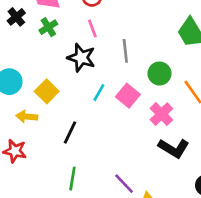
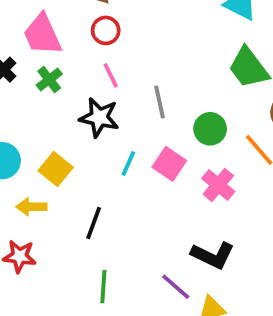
black L-shape: (174, 148) -> (213, 255), moved

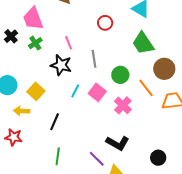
red circle: (106, 30) -> (105, 23), moved

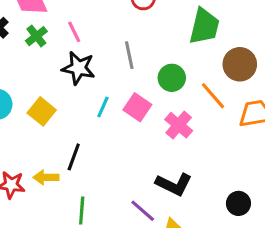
pink line: (69, 43) -> (74, 32), moved
green trapezoid: (143, 43) -> (204, 26), turned -130
yellow arrow: (22, 111) -> (46, 177), moved

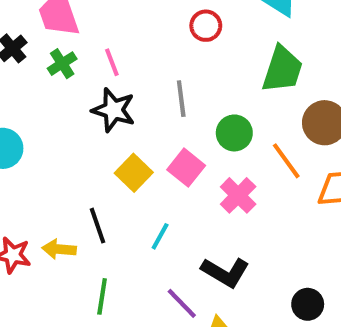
cyan line: (103, 107) -> (160, 236), moved
yellow square: (42, 111) -> (134, 173), moved
black line: (74, 157) -> (97, 226), turned -44

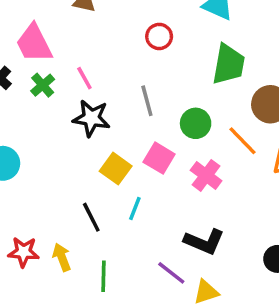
cyan line: (160, 236) -> (135, 209), moved
yellow arrow: (59, 249) -> (62, 257), moved, turned 72

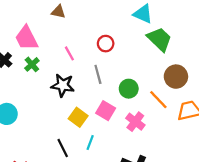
red circle: (159, 36) -> (106, 44), moved
green trapezoid: (229, 64) -> (159, 39), moved, turned -56
pink line: (84, 78) -> (69, 53), moved

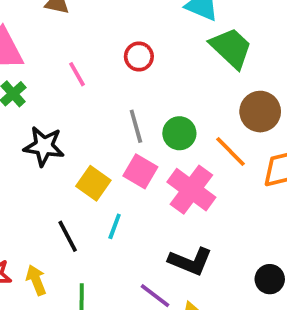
gray line: (98, 74) -> (136, 126), moved
black star: (63, 85) -> (44, 146), moved
pink cross: (135, 122) -> (191, 190), size x1.4

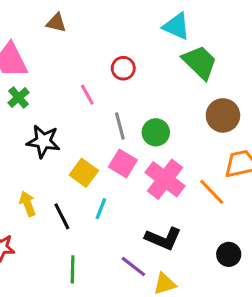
pink line: (77, 74) -> (87, 95), moved
orange line: (230, 151) -> (212, 192), moved
yellow arrow: (36, 280) -> (28, 204), moved

